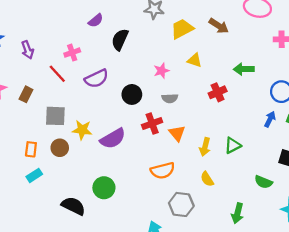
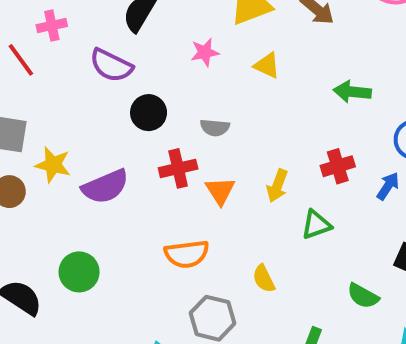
pink star: (161, 71) -> (205, 52), moved
purple semicircle: (97, 79) -> (111, 65), moved, turned 45
red cross: (218, 92) -> (338, 166), moved
yellow arrow: (205, 147) -> (277, 186), moved

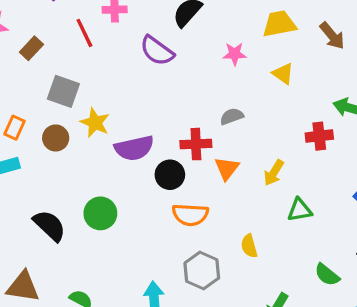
black circle: (149, 113) -> (170, 175), moved
gray semicircle: (215, 128) -> (232, 116), turned 145
red cross: (338, 166) -> (319, 136), moved

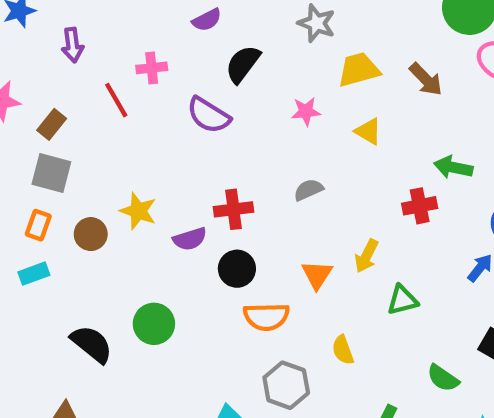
gray square: (63, 91) -> (51, 173), moved
red cross: (196, 144) -> (233, 209), moved
purple semicircle: (134, 148) -> (190, 239), size x0.7
orange triangle: (227, 168) -> (317, 275), moved

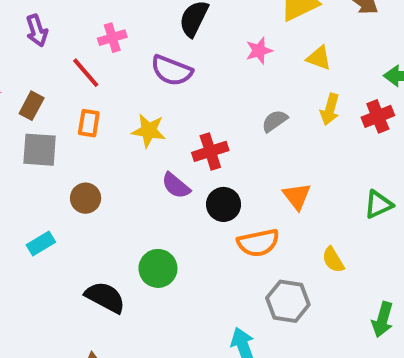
yellow star: (138, 211) -> (149, 131), moved
orange rectangle: (38, 225) -> (89, 123), moved
purple semicircle: (190, 239) -> (176, 186), turned 68
yellow arrow: (366, 256) -> (330, 109), moved

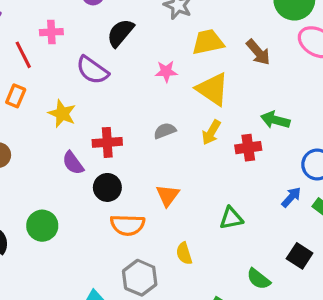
yellow triangle: (319, 58) -> (213, 89), size x1.6

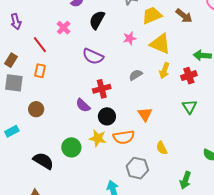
pink cross: (51, 32) -> (64, 28), moved, turned -32
purple semicircle: (92, 70) -> (93, 56), moved
yellow star: (62, 114) -> (98, 138), moved
green triangle: (231, 218) -> (189, 107), moved, turned -42

